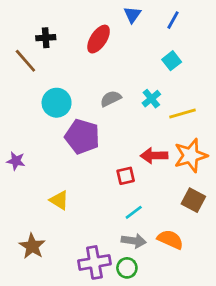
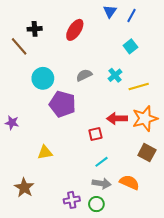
blue triangle: (132, 15) -> (110, 11), moved
yellow triangle: (59, 200) -> (45, 153), turned -42
purple cross: (94, 262) -> (72, 200), size x0.7

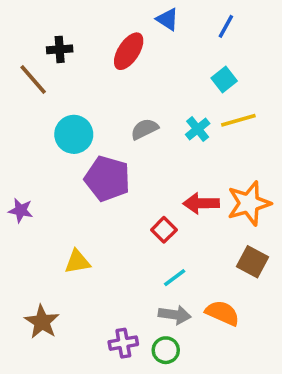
blue triangle: (110, 11) -> (168, 19), moved, turned -32
yellow line: (139, 87) -> (238, 120), moved
red square: (95, 134) -> (164, 230), turned -32

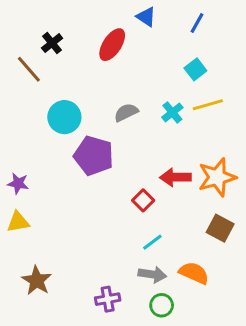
black cross: (60, 49) -> (52, 43), turned -35
yellow triangle: (77, 262) -> (18, 222), moved
green circle: (166, 350) -> (162, 305), moved

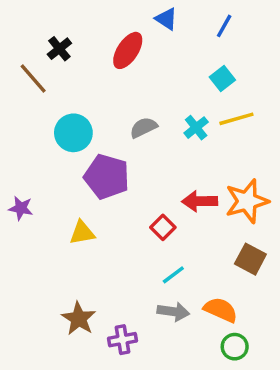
yellow triangle: (18, 222) -> (82, 233), moved
brown star: (37, 281) -> (79, 319), moved
green circle: (162, 305) -> (235, 347), moved

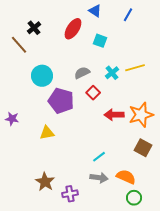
cyan square: (222, 78) -> (100, 41), moved, turned -32
red square: (163, 227) -> (93, 93), moved

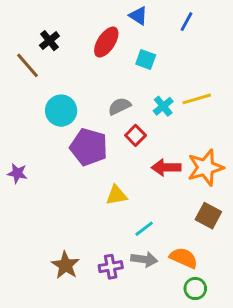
yellow triangle: (47, 133) -> (116, 195), moved
purple cross: (70, 194) -> (111, 267), moved

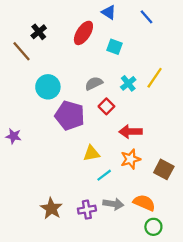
blue line: (187, 22) -> (147, 17), turned -70
yellow line: (197, 99) -> (155, 78), turned -40
orange star: (205, 167) -> (131, 159), moved, size x0.7
cyan line: (144, 229) -> (104, 175), moved

